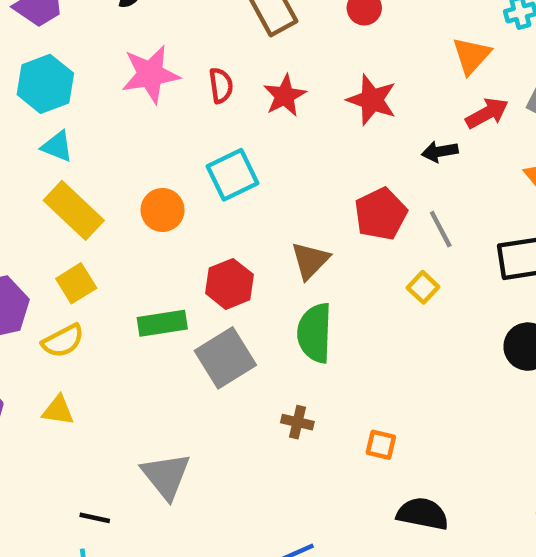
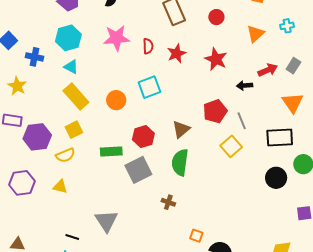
orange triangle: (472, 56) -> (256, 34), moved
yellow square: (423, 287) -> (231, 146), size x1.5
orange square: (381, 445) -> (196, 236), moved

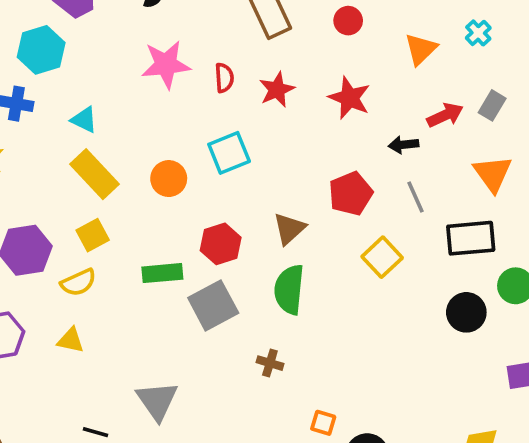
cyan cross: (287, 26) -> (478, 33), turned -32
cyan hexagon: (68, 38) -> (41, 50), moved
gray line: (242, 121) -> (415, 197), moved

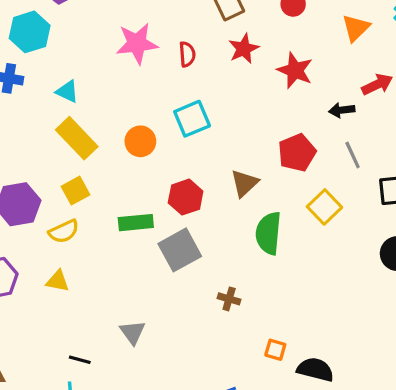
red star: (277, 90) -> (244, 49), moved
green semicircle: (289, 289) -> (268, 233), moved
gray triangle: (157, 401) -> (133, 332), size x0.7

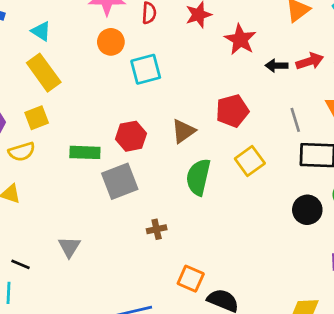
black arrow: (342, 110) -> (277, 66), moved
orange circle: (140, 141) -> (111, 42), moved
gray line: (353, 155) -> (295, 120), moved
brown cross: (229, 299) -> (157, 229), turned -36
orange square: (275, 350) -> (191, 279), size x1.4

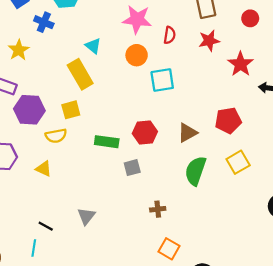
cyan triangle: (41, 31) -> (93, 46), moved
gray square: (120, 181) -> (132, 168), size x0.6
orange square: (191, 279) -> (169, 249), moved

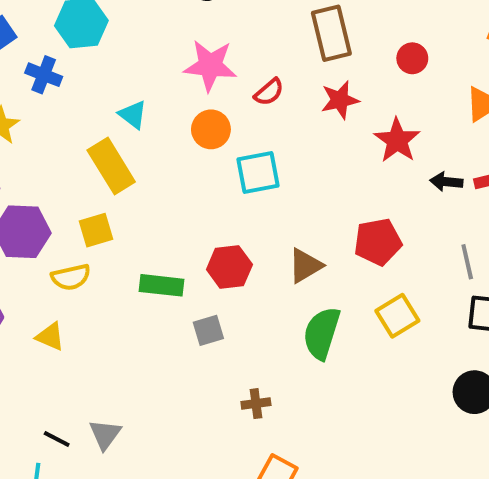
red semicircle: (170, 35) -> (269, 92), turned 42
gray triangle: (86, 216) -> (105, 434), moved

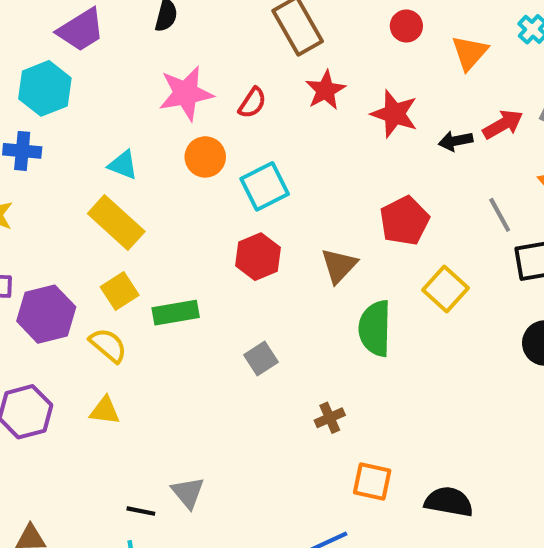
red circle: (412, 58) -> (406, 26), moved
red hexagon: (229, 267) -> (258, 257), moved
yellow semicircle: (71, 277) -> (108, 345), turned -111
green rectangle: (162, 285) -> (176, 313), moved

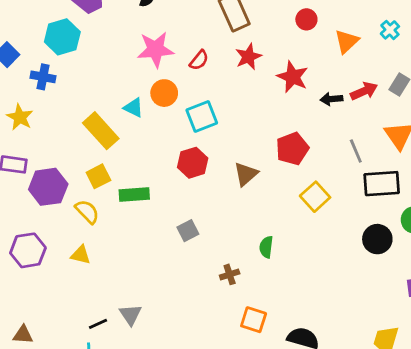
cyan triangle: (123, 165) -> (134, 108), moved
green semicircle: (375, 328) -> (266, 247), moved, size x0.6
black line: (141, 511) -> (98, 324), turned -42

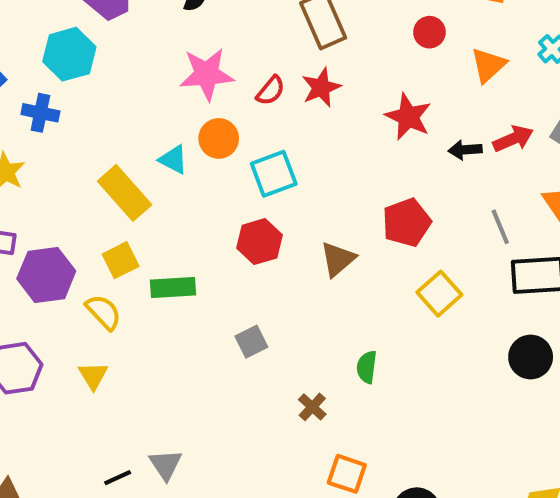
red star: (248, 57) -> (321, 88), moved
yellow triangle: (81, 255) -> (93, 376), turned 45
brown cross: (230, 274) -> (312, 407), turned -30

